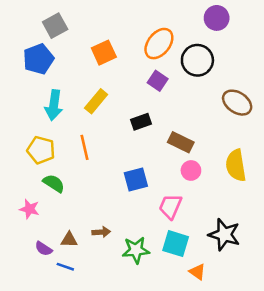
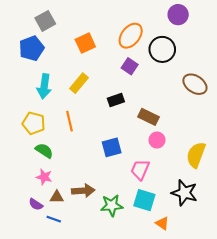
yellow semicircle: (236, 165) -> (196, 155), moved, turned 30
pink star: (29, 209) -> (44, 177), moved
brown arrow: (101, 232) -> (83, 191), size x1.5

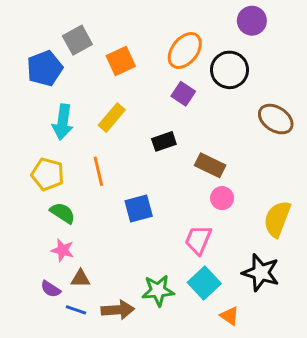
gray square: (45, 21) -> (77, 40), moved
blue square: (112, 147) -> (139, 208), moved
brown arrow: (83, 191) -> (118, 310), moved
cyan square: (144, 200) -> (204, 283), turned 30

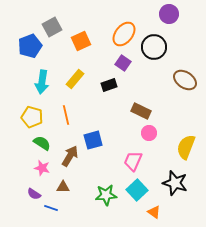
black rectangle: (164, 141) -> (109, 85), moved
brown triangle: (80, 279) -> (63, 187), moved
brown arrow: (118, 310) -> (70, 156), moved, turned -55

